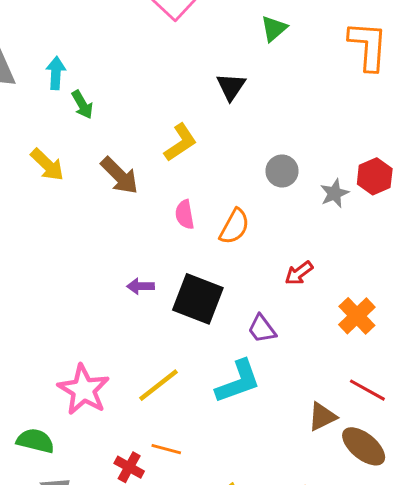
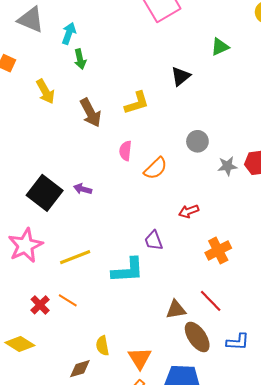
black square: (198, 299) -> (45, 193), moved

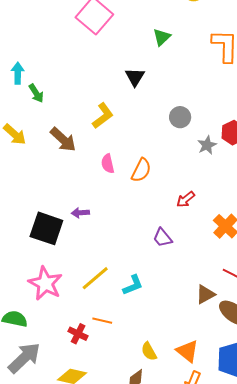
gray circle: (197, 141) -> (180, 117), moved
cyan L-shape: (128, 270) -> (133, 285), moved, size x0.7

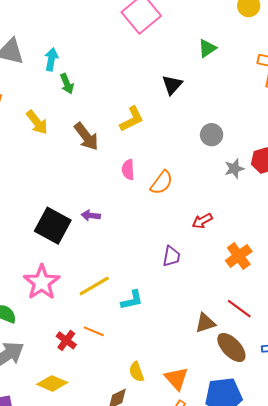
purple trapezoid: (163, 238) -> (171, 256), turned -140

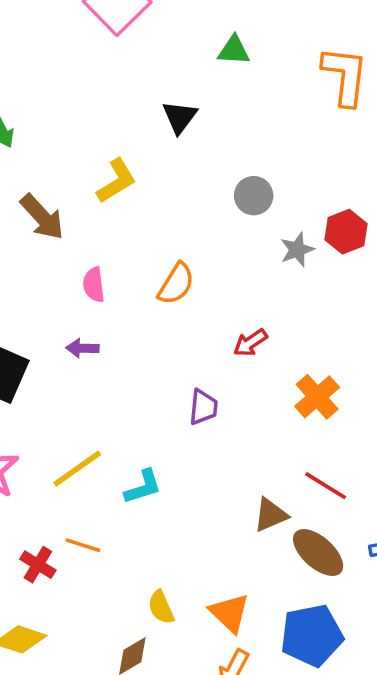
green triangle: (207, 48) -> (234, 50), turned 42
pink semicircle: (128, 170) -> (94, 285), moved
purple arrow: (91, 215) -> (82, 348), moved

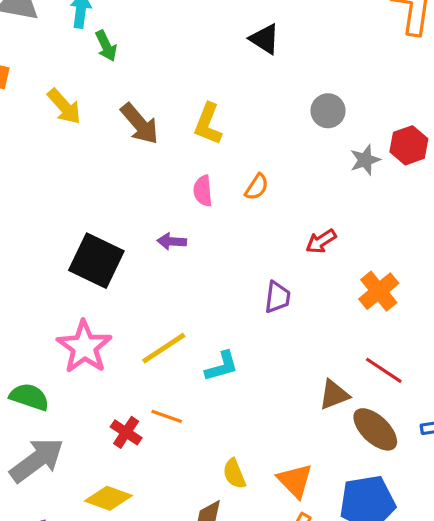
black triangle: (180, 117) -> (265, 39), turned -36
yellow L-shape: (116, 181) -> (208, 124), moved, turned 141
orange semicircle: (176, 284) -> (257, 187), size x0.7
pink semicircle: (94, 285) -> (203, 191), moved

